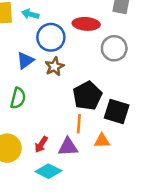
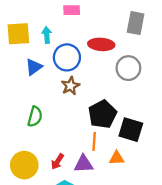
cyan arrow: (30, 14) -> (47, 35), turned 70
blue triangle: (25, 60) -> (34, 67), moved

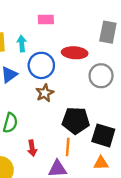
black pentagon: (102, 114) -> (76, 121), turned 30
orange triangle: (117, 158) -> (101, 163), moved
red arrow: (57, 162) -> (32, 148), moved, turned -42

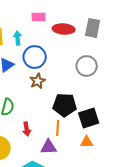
red ellipse: (75, 53) -> (64, 29), moved
black square: (103, 135) -> (89, 118), turned -35

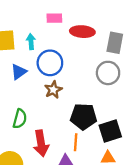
gray rectangle: (93, 28) -> (115, 43), moved
red arrow: (27, 129) -> (41, 143), size x1.6

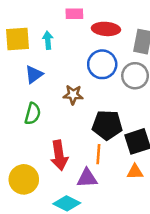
blue circle: (50, 63) -> (102, 64), moved
brown star: (53, 90) -> (73, 95), turned 30
green semicircle: (20, 119) -> (33, 114), moved

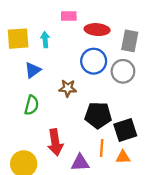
orange line: (98, 154) -> (102, 148), moved

